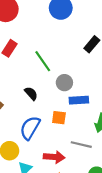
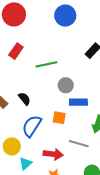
green line: (43, 61) -> (46, 64), turned -70
black semicircle: (31, 93) -> (24, 99), moved

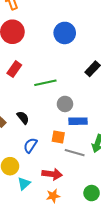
blue semicircle: (32, 126) -> (30, 145), size x0.7
gray line: (79, 144) -> (75, 153), moved

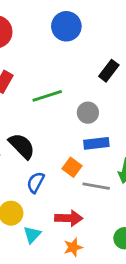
gray circle: (65, 104) -> (88, 113), moved
black semicircle: (23, 118) -> (22, 146), size x1.5
orange square: (58, 137) -> (72, 167), turned 32

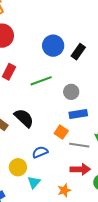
blue circle: (66, 26) -> (53, 46), moved
black rectangle: (109, 71) -> (78, 52), moved
blue semicircle: (36, 182) -> (40, 152), moved, turned 42
red arrow: (69, 218) -> (80, 169), moved

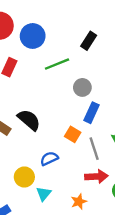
blue circle: (53, 46) -> (33, 36), moved
green line: (41, 81) -> (57, 64), moved
blue rectangle: (78, 114) -> (92, 113), turned -54
gray line: (79, 145) -> (94, 149), turned 66

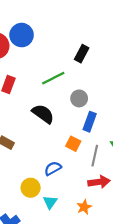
blue circle: (33, 36) -> (22, 35), moved
black semicircle: (29, 120) -> (43, 114), moved
gray line: (94, 149) -> (95, 156), turned 35

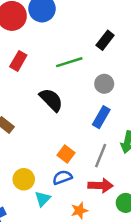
gray circle: (79, 98) -> (104, 84), moved
orange square: (73, 144) -> (66, 154), moved
blue semicircle: (53, 168) -> (62, 177), moved

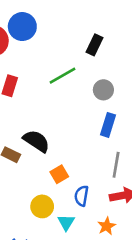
black semicircle: (51, 100) -> (36, 141), moved
orange square: (66, 154) -> (59, 174), moved, turned 35
blue semicircle: (62, 177) -> (82, 196), turned -48

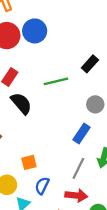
gray circle: (103, 90) -> (95, 104), moved
black semicircle: (36, 141) -> (21, 103), moved

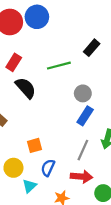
gray circle: (95, 104) -> (83, 93), moved

